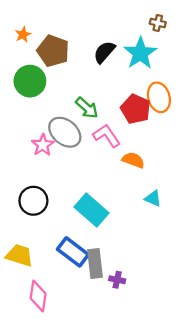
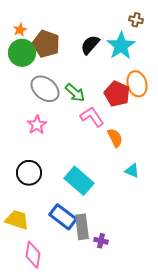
green circle: (30, 81) -> (22, 53), moved
gray ellipse: (65, 132) -> (45, 89), moved
orange semicircle: (133, 160) -> (115, 138), turned 42

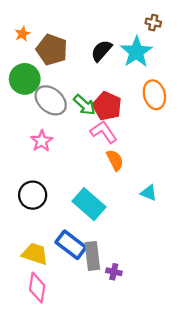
green circle: (22, 53) -> (25, 79), moved
red pentagon: (117, 94) -> (107, 106), moved
orange semicircle: (115, 138) -> (115, 160), moved
yellow trapezoid: (17, 220) -> (35, 254), moved

